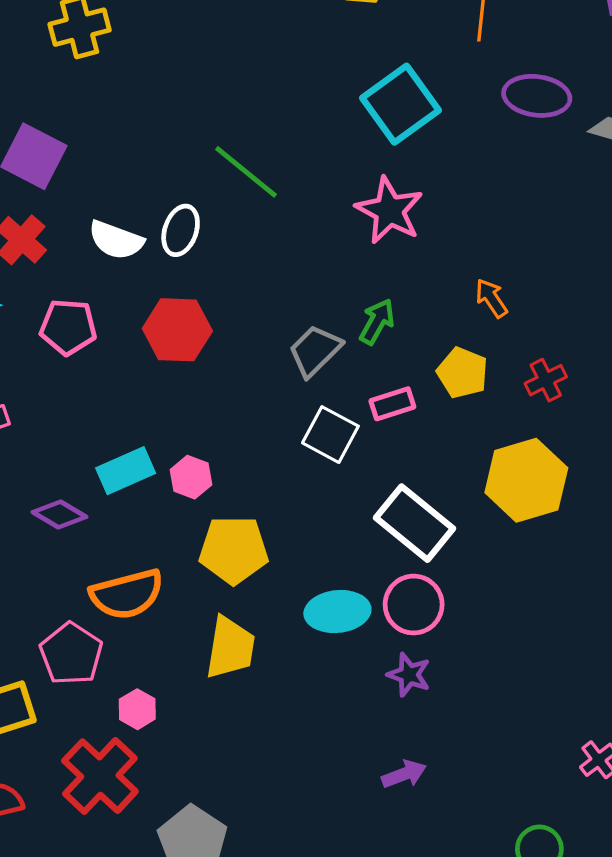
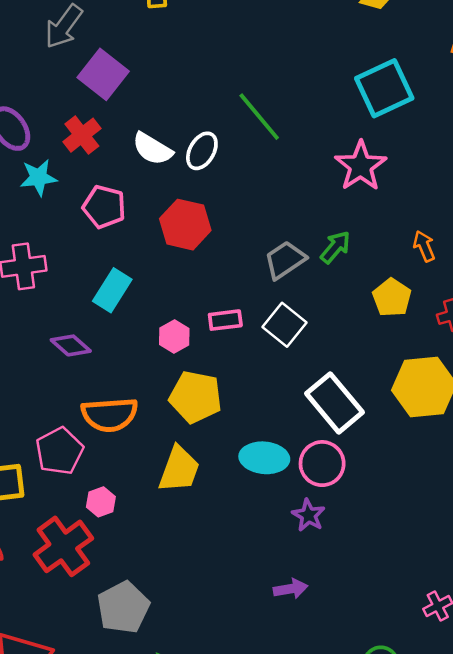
pink rectangle: (392, 404) -> (225, 320), moved
cyan rectangle: (126, 471) -> (112, 290), moved, turned -45

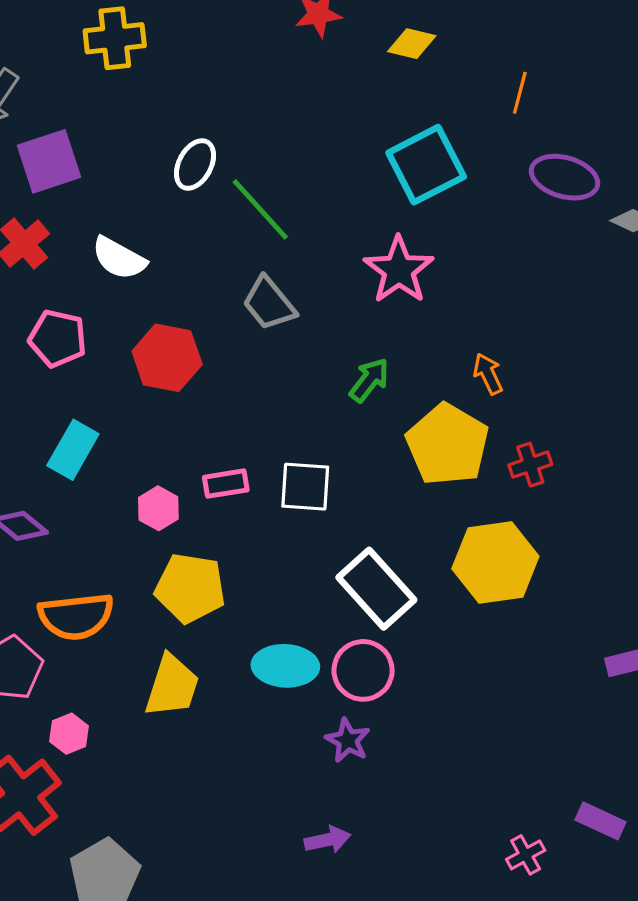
purple square: (103, 74) -> (49, 161), turned 36
white ellipse: (202, 151) -> (195, 165), moved
gray trapezoid: (285, 260) -> (269, 303), moved, turned -93
yellow pentagon: (392, 298) -> (448, 445), size x1.6
white square: (284, 325) -> (305, 487), turned -33

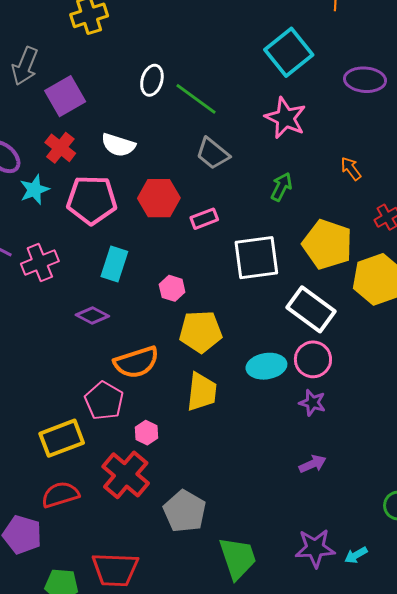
purple ellipse: (564, 177) -> (365, 80), moved
pink pentagon: (58, 338) -> (92, 200), size x1.4
yellow pentagon: (448, 445) -> (327, 244), moved
pink rectangle: (226, 484) -> (204, 219), moved
white square: (305, 487) -> (256, 258), size x1.4

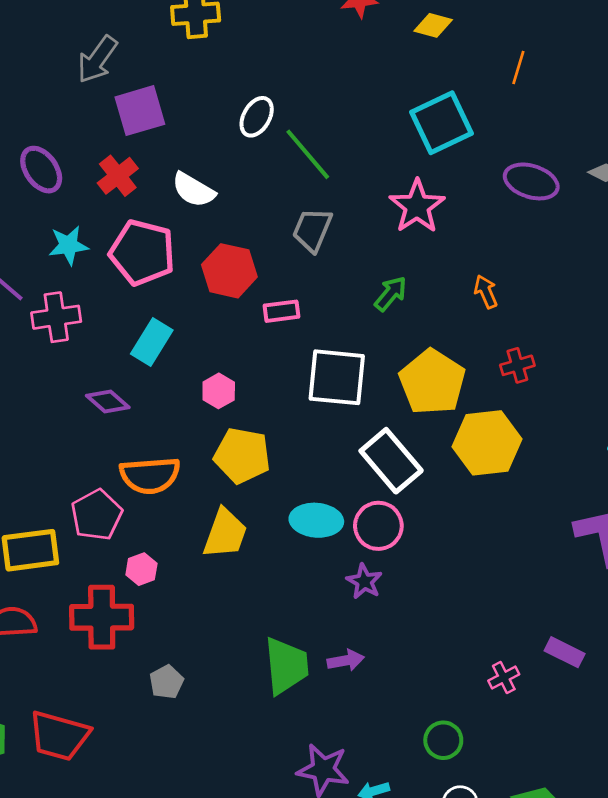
gray trapezoid: (213, 153) -> (312, 230), turned 60
cyan star: (34, 190) -> (68, 245), moved
red cross: (126, 475) -> (102, 617), turned 36
gray pentagon: (185, 511) -> (167, 682), size x0.6
green trapezoid: (238, 558) -> (286, 666), moved

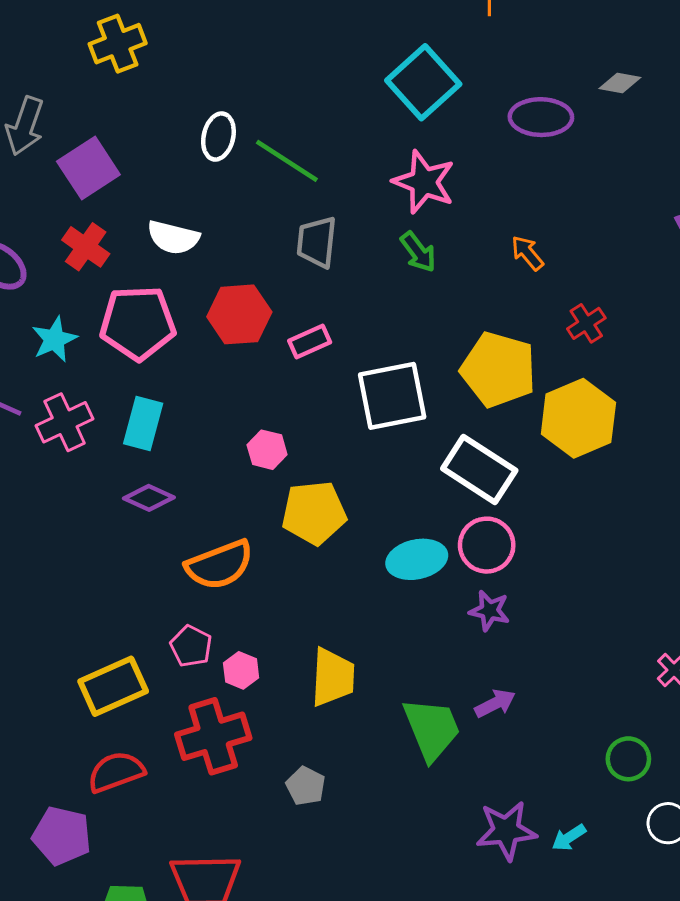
green arrow: (391, 294) -> (418, 252), moved, turned 120
cyan rectangle: (152, 342) -> (143, 423), moved
pink pentagon: (97, 515) -> (191, 646), moved, size x0.7
yellow trapezoid: (225, 533) -> (333, 677), moved

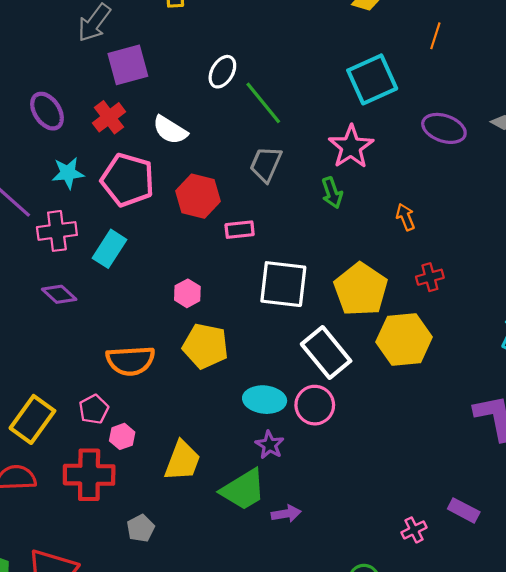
purple diamond: (149, 498) -> (59, 294), moved
purple star: (489, 611) -> (270, 445), moved
yellow rectangle: (113, 686) -> (32, 419), turned -48
green trapezoid: (432, 729) -> (243, 490), moved, turned 63

